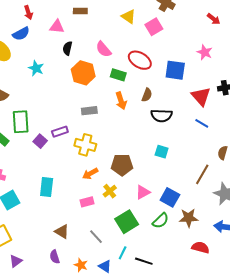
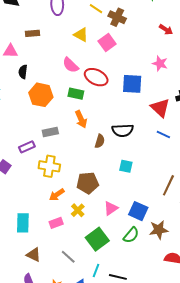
pink semicircle: (103, 49) -> (71, 65), moved
brown semicircle: (147, 95) -> (100, 141), moved
purple rectangle: (60, 132) -> (27, 147), moved
cyan rectangle: (47, 187) -> (23, 223), moved

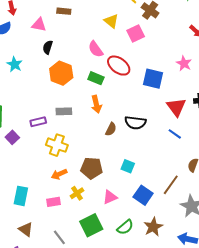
cyan square: (126, 166) -> (128, 166), moved
blue square: (138, 211) -> (143, 195), moved
brown star: (159, 230) -> (153, 227), turned -30

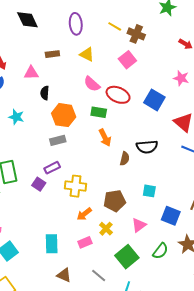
yellow triangle: (111, 21) -> (87, 54), moved
blue square: (153, 79) -> (154, 100), turned 30
gray rectangle: (64, 111) -> (58, 140), moved
purple square: (12, 137) -> (39, 184), moved

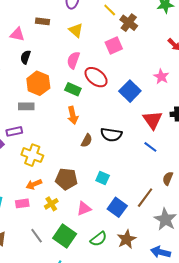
pink semicircle: (92, 84) -> (73, 60), turned 54
pink rectangle: (85, 242) -> (22, 203), moved
green square: (127, 257) -> (65, 236), turned -30
gray line: (99, 276) -> (37, 236), moved

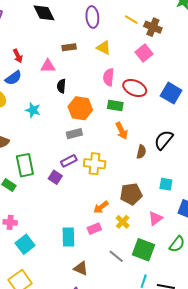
black semicircle: (111, 135) -> (164, 140), turned 135
yellow cross: (32, 155) -> (95, 164), moved

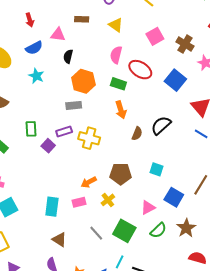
brown cross: (153, 27) -> (185, 44), moved
blue semicircle: (13, 78) -> (34, 48), moved
green rectangle: (25, 165) -> (31, 129), moved, size x0.7
pink triangle: (155, 218) -> (148, 207), moved

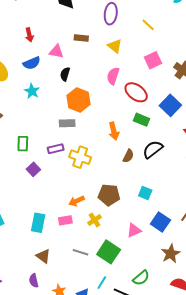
green rectangle: (118, 84) -> (141, 120), moved
purple square: (48, 146) -> (33, 169), moved
green semicircle: (158, 230) -> (141, 278), moved
gray line: (96, 233) -> (81, 252), turned -35

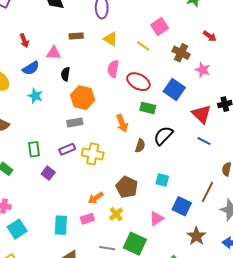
yellow line: (148, 25) -> (143, 46), moved
pink square: (153, 60) -> (160, 27), moved
brown pentagon: (109, 195) -> (127, 187), turned 30

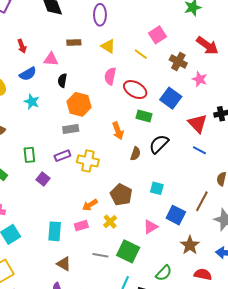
red arrow: (210, 36) -> (207, 46), size x1.6

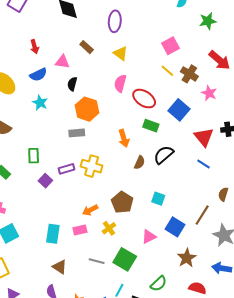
brown rectangle: (74, 43) -> (87, 47), turned 40
yellow line: (141, 54) -> (167, 71), moved
purple rectangle: (62, 156) -> (66, 169), moved

